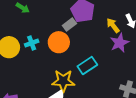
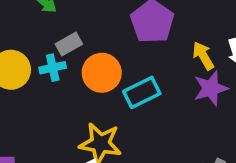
gray rectangle: (69, 25) -> (69, 44), moved
cyan rectangle: (87, 65) -> (142, 92), moved

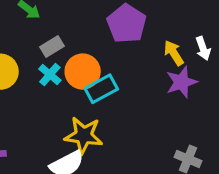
cyan cross: (53, 68) -> (50, 75), moved, turned -35
cyan rectangle: (142, 92) -> (101, 89), moved

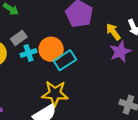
gray rectangle: (52, 47) -> (19, 38), moved
cyan cross: (50, 75) -> (29, 53), turned 35

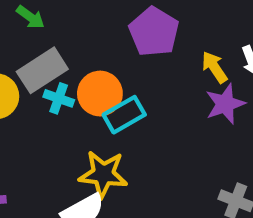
gray rectangle: (19, 38) -> (42, 70), size x1.6
cyan cross: (29, 53) -> (59, 98), turned 35

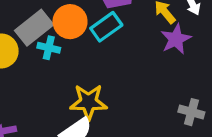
orange circle: (100, 94) -> (70, 22), moved
cyan rectangle: (124, 115) -> (106, 27), moved

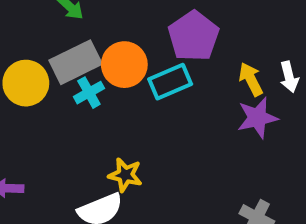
cyan cross: (49, 48) -> (89, 93), turned 35
yellow star: (88, 102) -> (125, 175), size x0.7

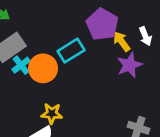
purple pentagon: (194, 36) -> (102, 24), moved
orange circle: (124, 65) -> (43, 68), moved

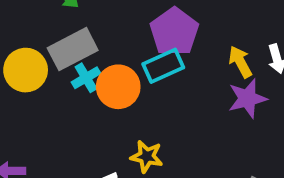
purple pentagon: (102, 24) -> (174, 32), moved
yellow star: (52, 114) -> (147, 156), moved

